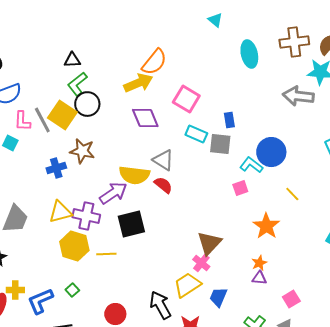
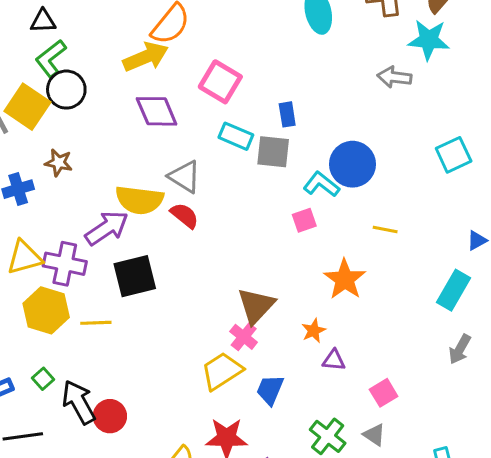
gray arrow: (298, 96) -> (394, 77), size x0.7
brown star: (82, 151) -> (59, 163), size x0.7
yellow line: (292, 194) -> (385, 230), turned -35
orange star: (259, 263) -> (314, 331), moved
black arrow: (160, 305) -> (79, 402), moved

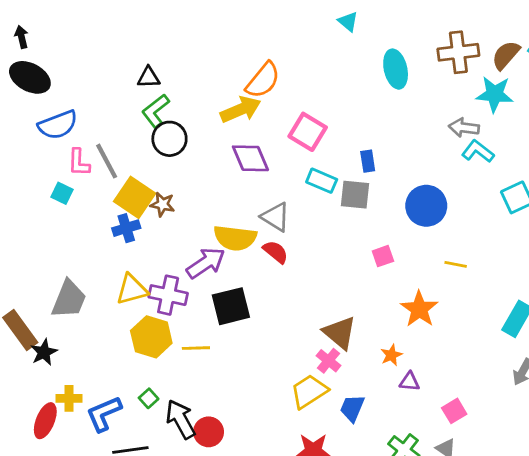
yellow square: (27, 107) -> (135, 197), moved
cyan L-shape: (321, 184) -> (478, 151), moved
brown triangle: (256, 306) -> (340, 333), turned -33

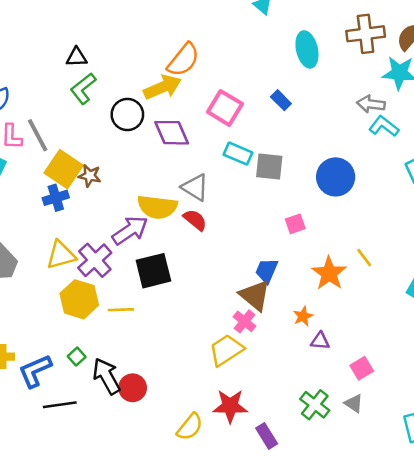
black circle: (169, 139) -> (127, 114), moved
blue rectangle: (368, 161) -> (281, 100), moved, turned -36
yellow line: (456, 264) -> (364, 258), moved, turned 42
purple cross: (168, 295) -> (95, 260), turned 36
blue trapezoid: (352, 408) -> (267, 271), moved

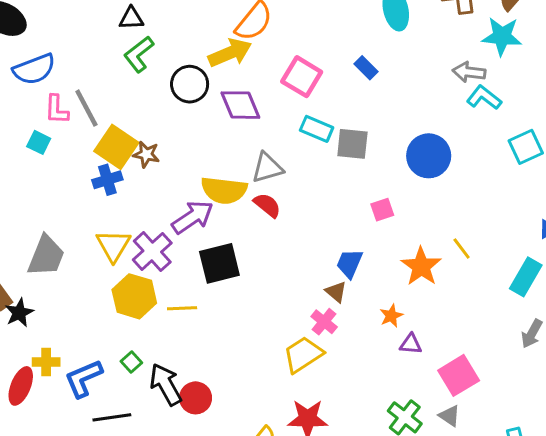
gray triangle: (195, 187) -> (267, 168), turned -48
yellow triangle: (61, 255) -> (113, 245), turned -44
brown triangle: (255, 295) -> (336, 292), size x0.6
pink square: (362, 368) -> (459, 375), size x1.5

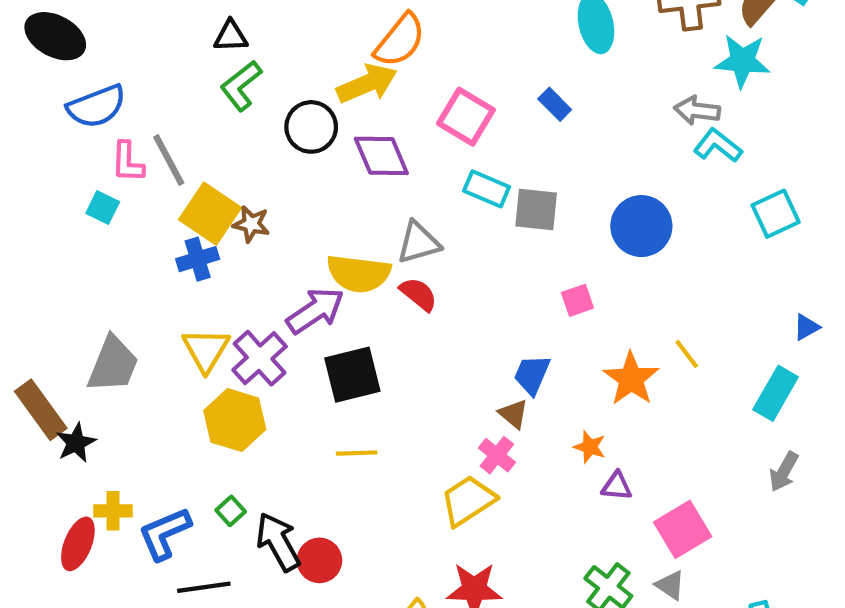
yellow line: (182, 308) -> (357, 453), moved
orange star: (391, 316) -> (590, 447), turned -30

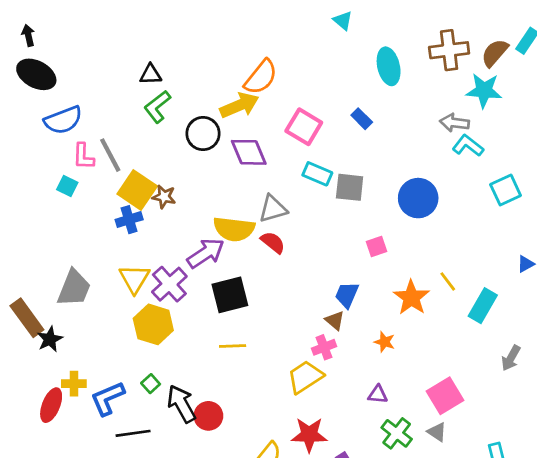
cyan rectangle: (776, 393) -> (483, 306), moved
pink cross: (497, 455) -> (324, 347), turned 30
purple triangle: (617, 486) -> (378, 394), moved

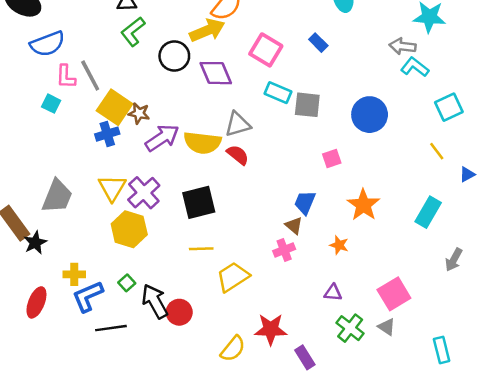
purple arrow: (206, 253) -> (162, 138), moved
yellow line: (448, 281) -> (437, 151), moved
yellow trapezoid: (305, 377) -> (233, 277), moved
yellow cross: (74, 384) -> (74, 274), moved

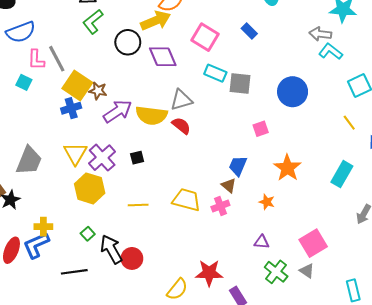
black square: (199, 202) -> (137, 158), moved, size x0.5
yellow line: (201, 249) -> (138, 205), moved
yellow trapezoid: (233, 277) -> (186, 200), moved, turned 48
blue L-shape: (88, 296) -> (36, 245), moved

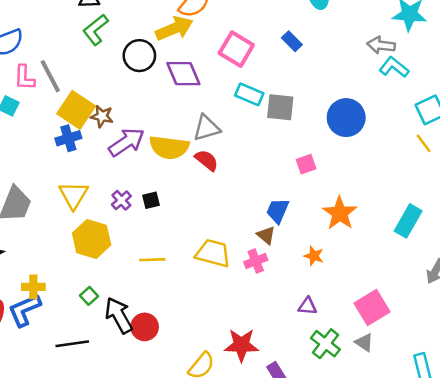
yellow line: (349, 123) -> (424, 143), moved
purple cross: (102, 158) -> (121, 200), moved, size x0.6

